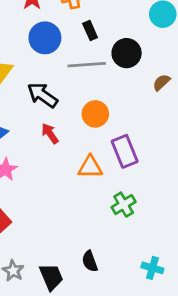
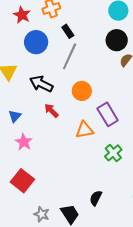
black circle: (127, 53) -> (117, 40), moved
gray line: (87, 65) -> (70, 56), turned -52
black semicircle: (90, 261) -> (96, 198), turned 56

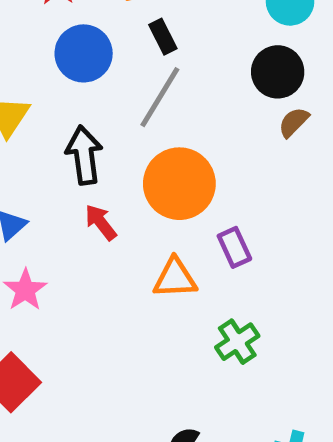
black arrow: (41, 84) -> (84, 155), turned 50
orange circle: (82, 91) -> (179, 184), size x1.5
purple rectangle: (108, 114) -> (234, 247), size x0.7

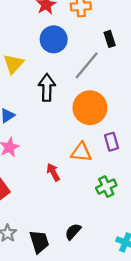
black rectangle: (163, 37) -> (110, 39), moved
red arrow: (101, 222) -> (53, 172), moved

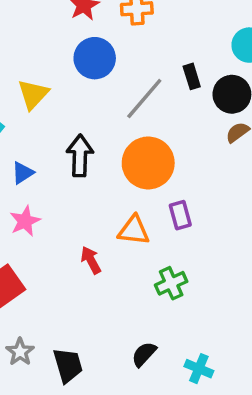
black rectangle: (110, 39) -> (192, 76), moved
black arrow: (47, 87) -> (80, 156), moved
black semicircle: (73, 232) -> (144, 354), moved

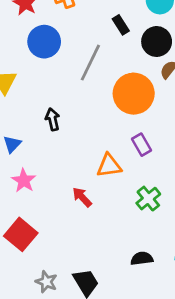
black rectangle: (192, 76) -> (121, 25), moved
black arrow: (80, 156) -> (53, 119), size x0.7
orange circle: (148, 163) -> (134, 94), moved
black semicircle: (144, 354) -> (142, 258), turned 55

